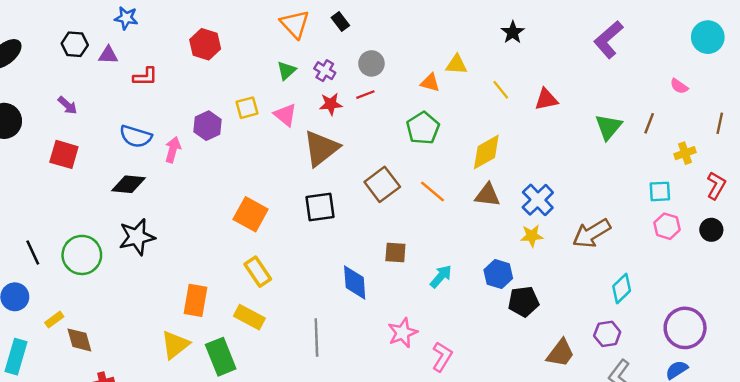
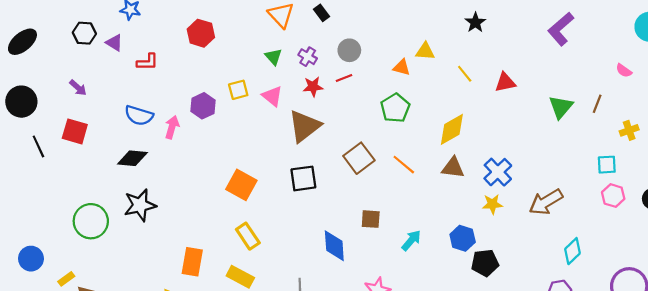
purple triangle: (108, 55) -> (114, 43), turned 30
green triangle: (286, 71) -> (273, 57), turned -30
black line: (33, 253) -> (38, 146), moved

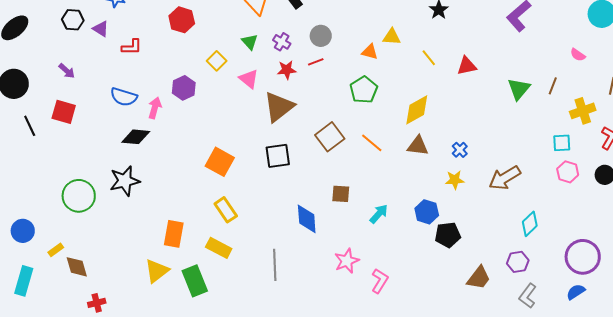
yellow square: (238, 90) -> (217, 61), moved, turned -30
yellow cross: (629, 130) -> (583, 111), size x1.4
black diamond: (132, 158) -> (136, 137), moved
blue cross: (498, 172) -> (460, 150), size x0.6

